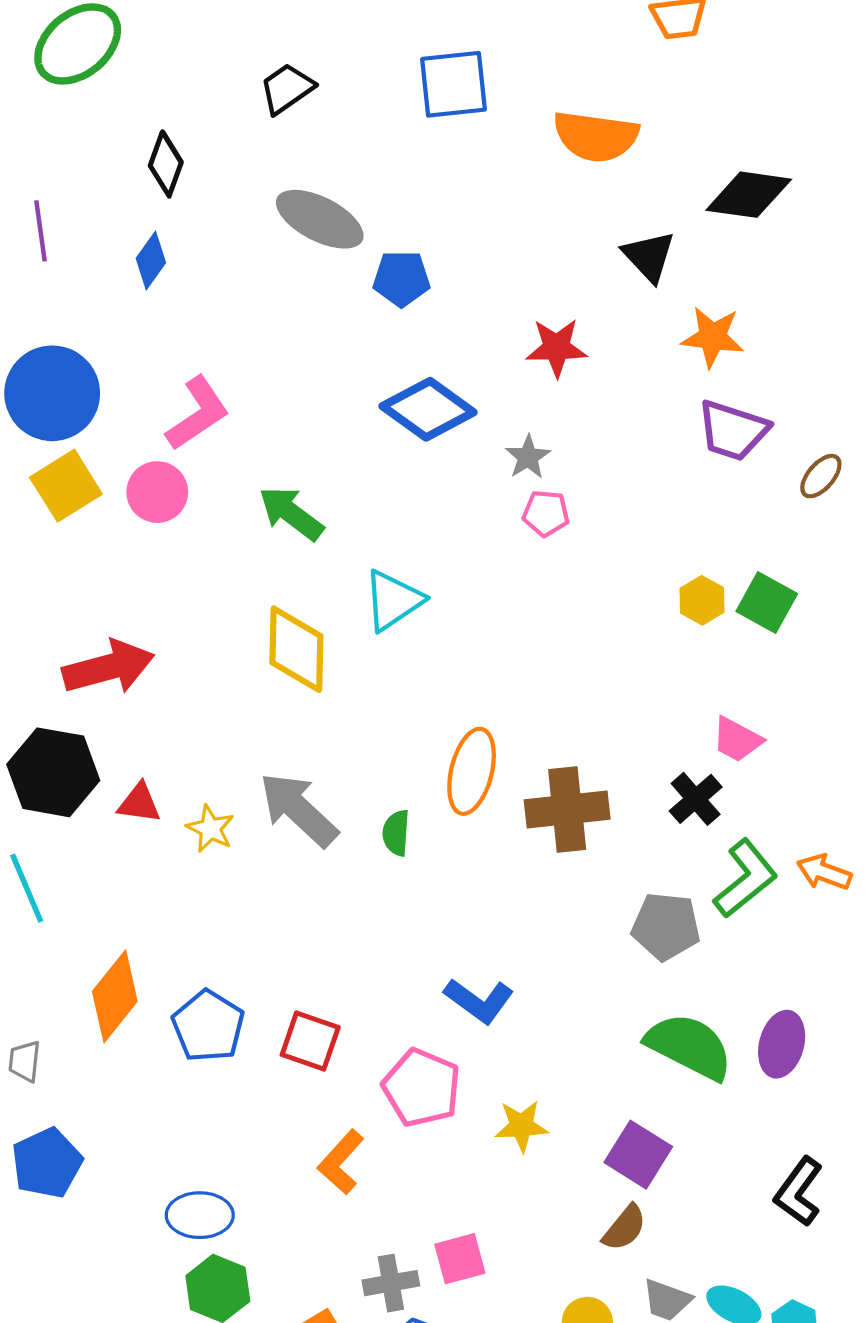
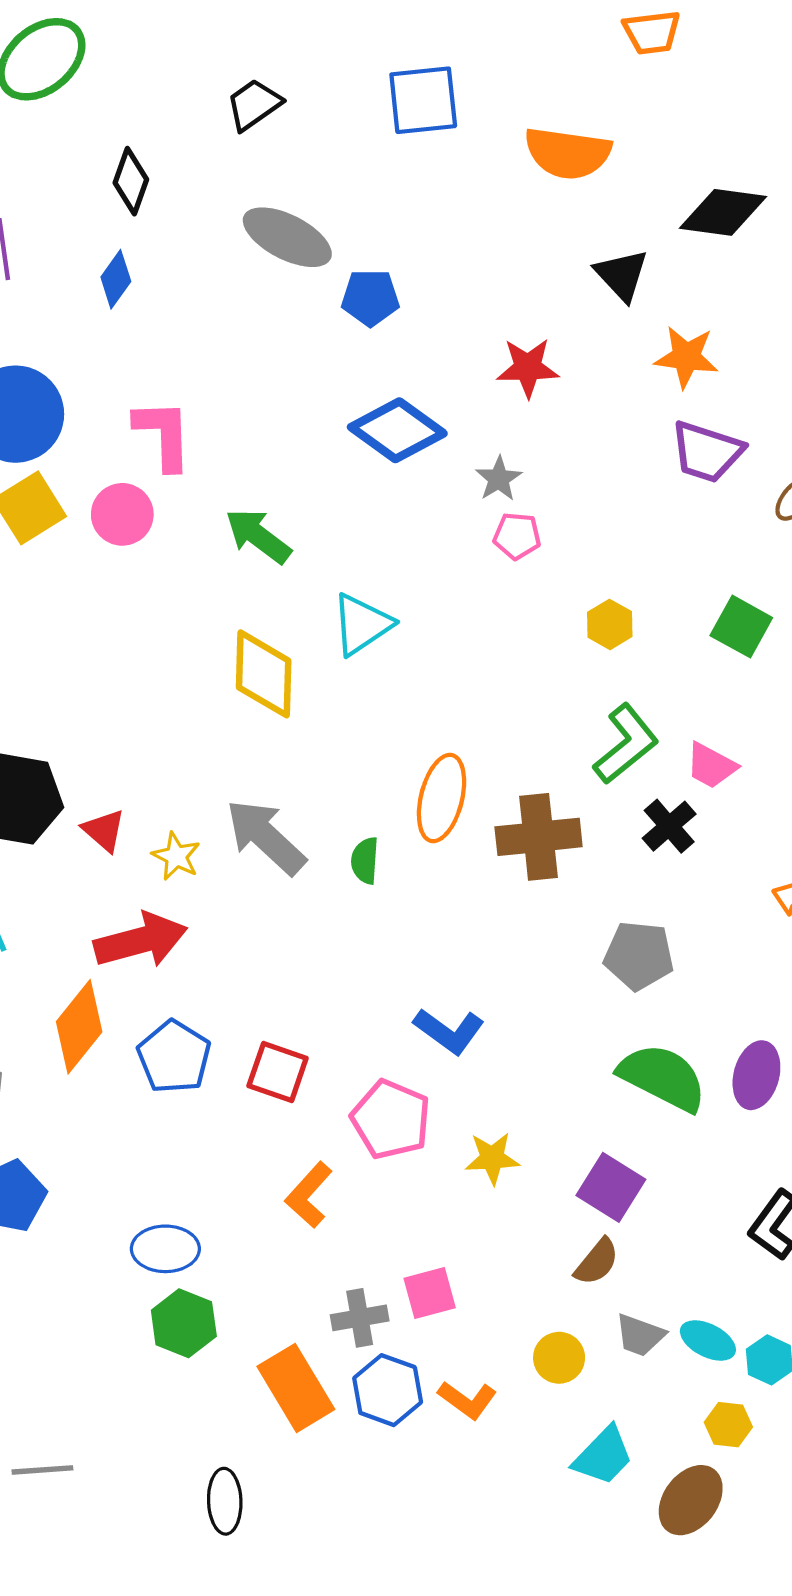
pink L-shape: (198, 413) -> (163, 435), turned -58
yellow hexagon: (702, 600) -> (610, 624), moved
red arrow: (108, 667) -> (141, 940), moved
red triangle: (139, 803) -> (104, 830), turned 33
green L-shape: (746, 879) -> (626, 744), moved

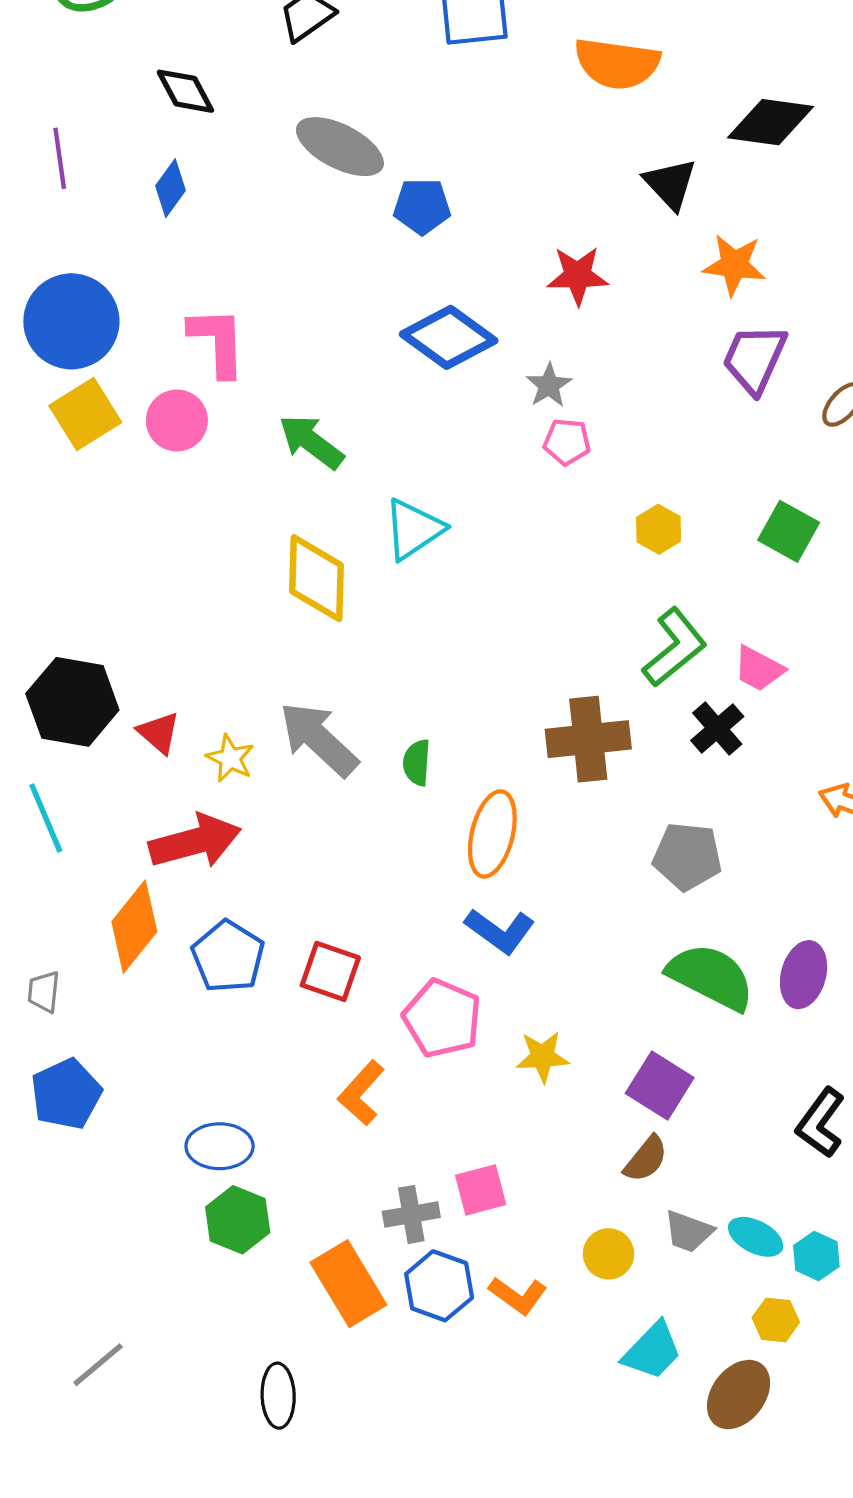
black diamond: (131, 181) -> (185, 91), turned -48
purple trapezoid: (707, 452) -> (755, 359), turned 96
orange ellipse: (442, 798) -> (492, 834), moved
gray line: (42, 1470) -> (98, 1365), turned -36

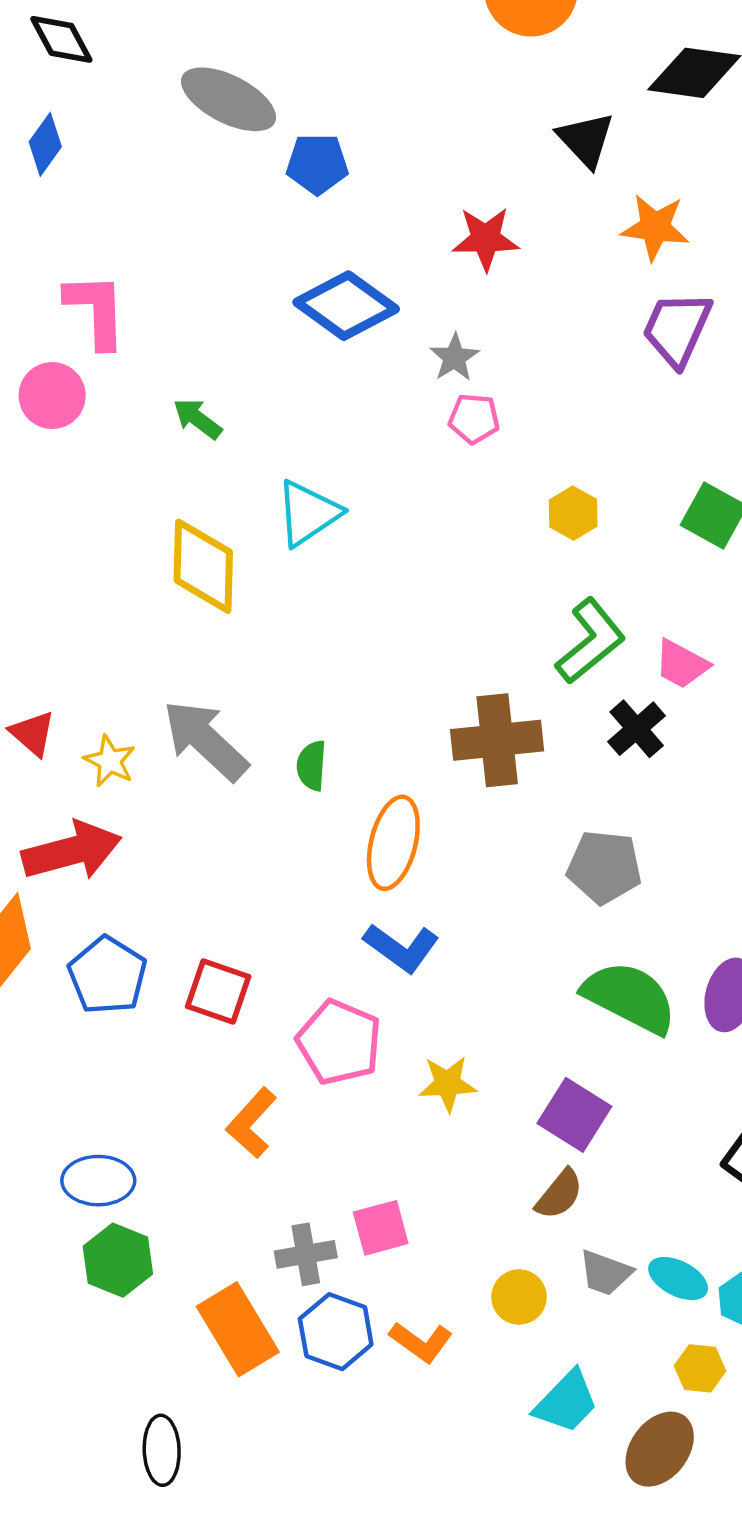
green arrow: (311, 442) -> (197, 419), size x0.7

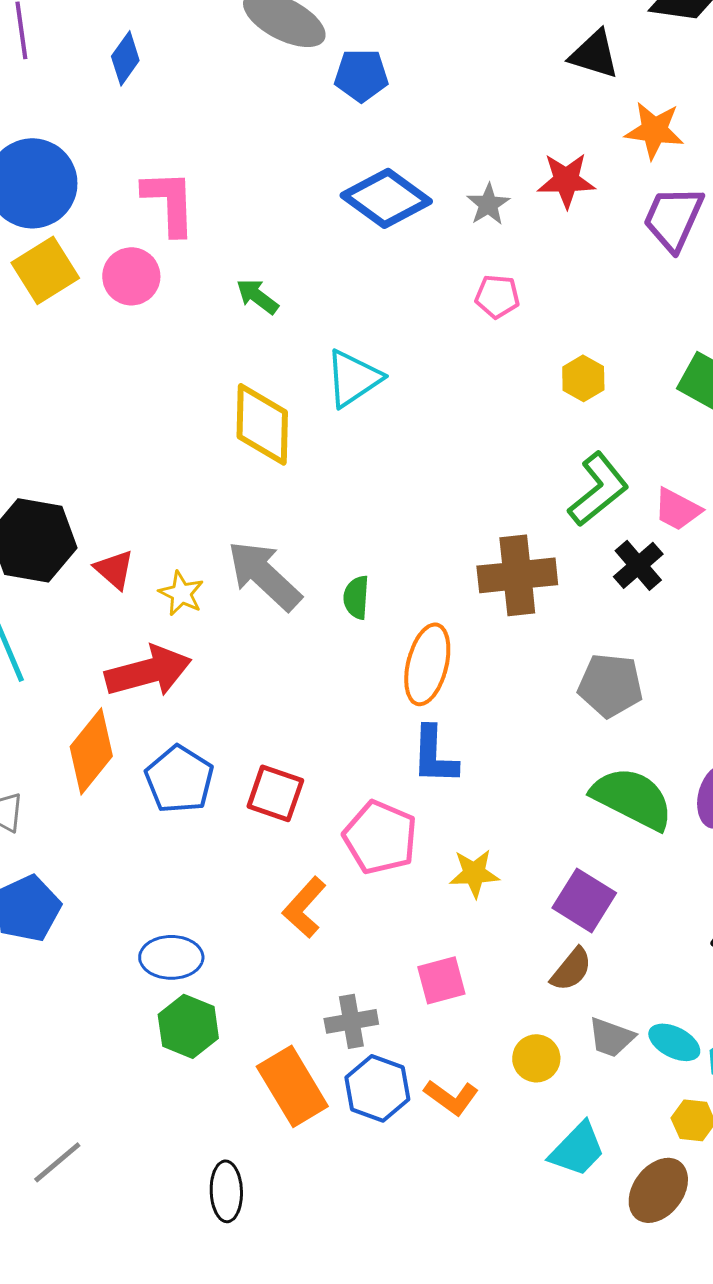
black triangle: (586, 140) -> (594, 54), turned -30
red star: (486, 239) -> (566, 180), moved
gray star: (454, 358) -> (488, 204), moved
blue L-shape: (401, 948) -> (434, 755), turned 56
pink square: (381, 1228) -> (441, 980), moved

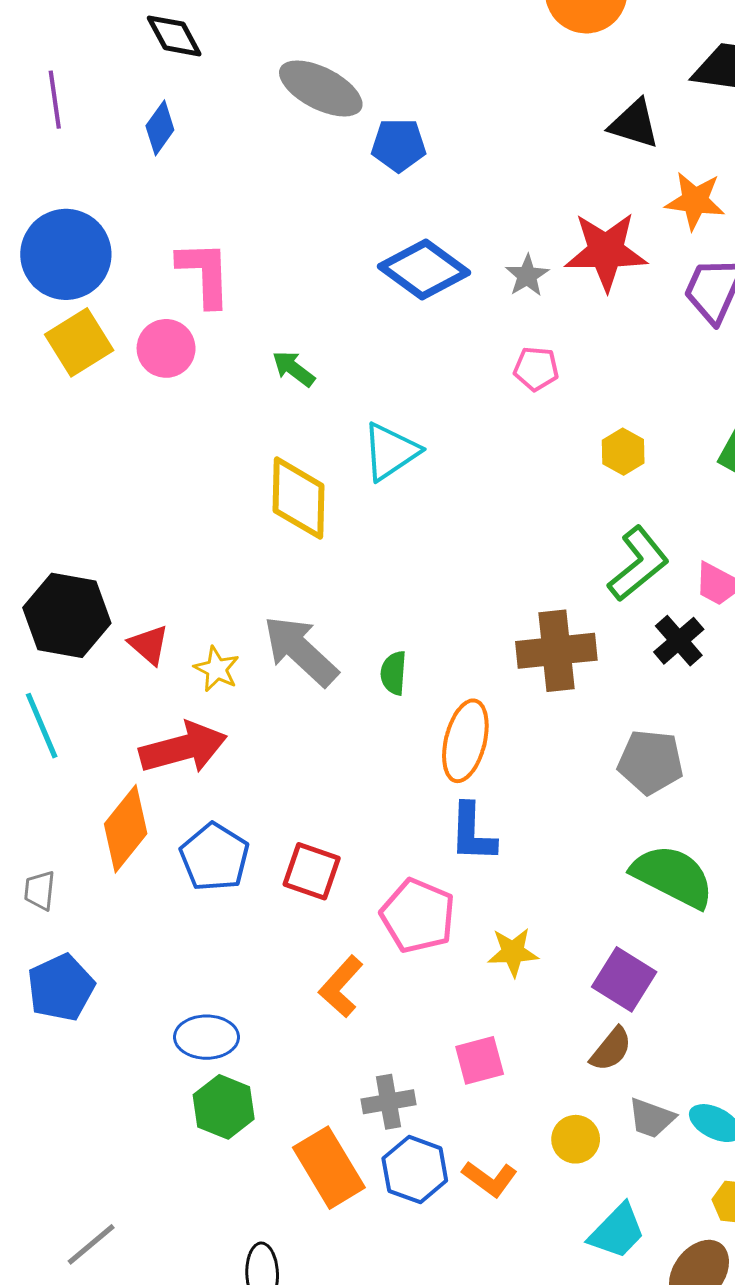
red star: (566, 180) -> (606, 251), size x1.4

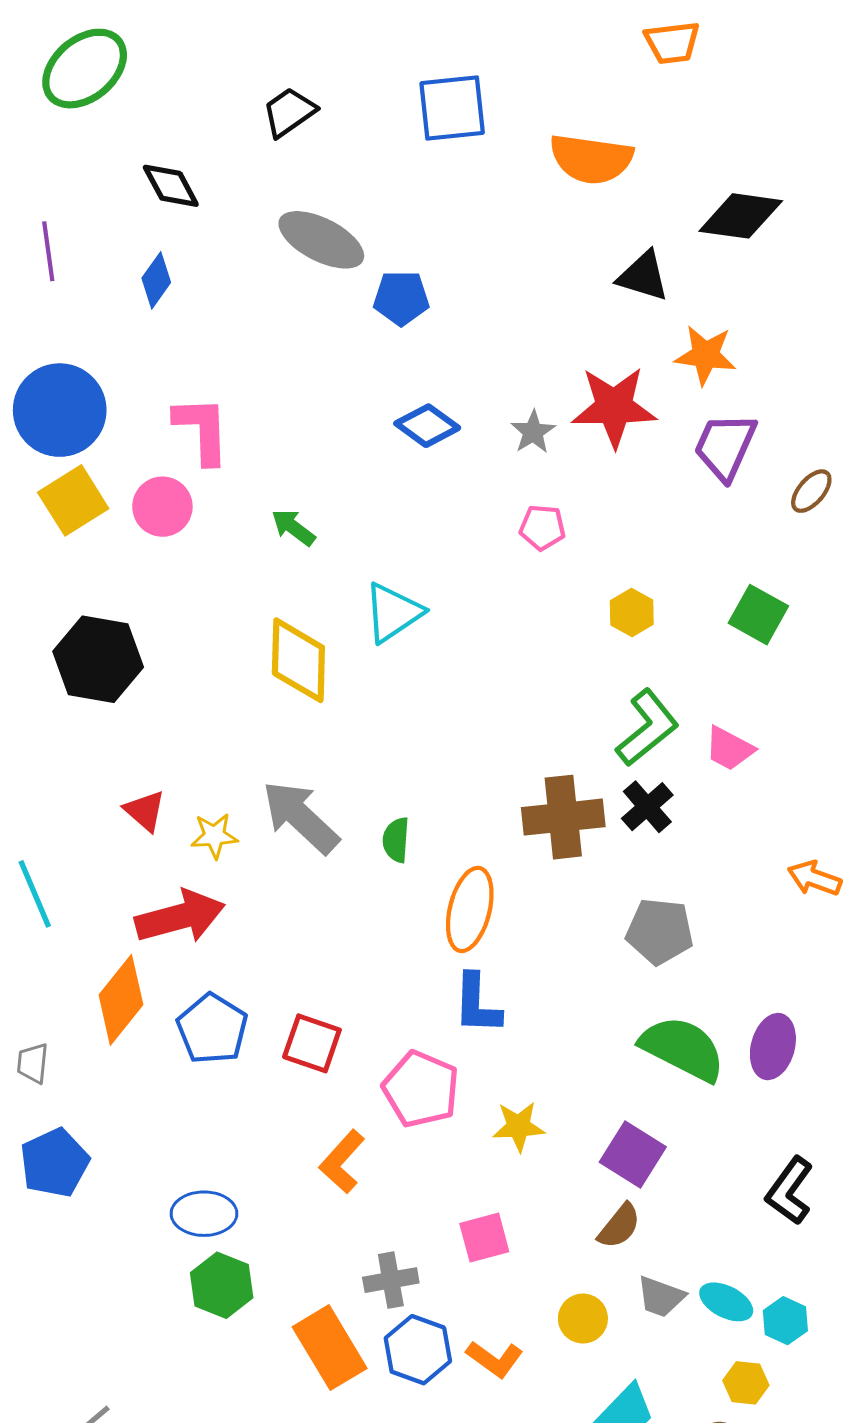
blue diamond: (424, 270) -> (427, 426), size x0.7
black hexagon: (67, 615) -> (98, 659), moved
black cross: (679, 641) -> (647, 807), moved
yellow star: (217, 669) -> (214, 836), turned -30

